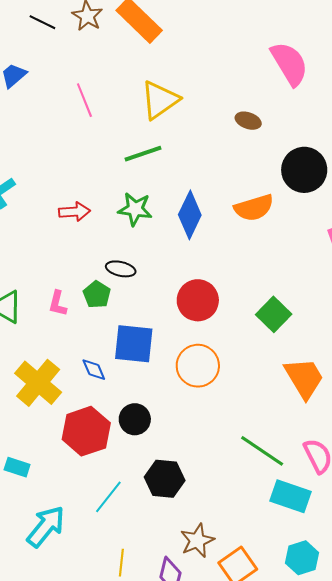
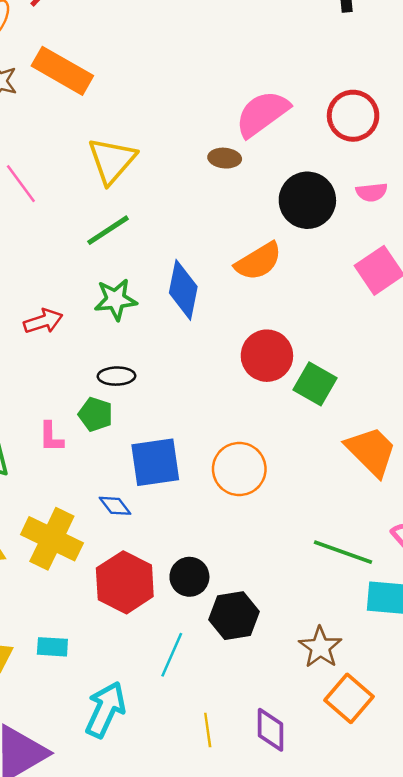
pink semicircle: (289, 64) -> (262, 114), moved, turned -81
red circle: (198, 300) -> (267, 356), moved
black circle: (135, 419) -> (189, 577), moved
brown star: (197, 541) -> (320, 647), moved

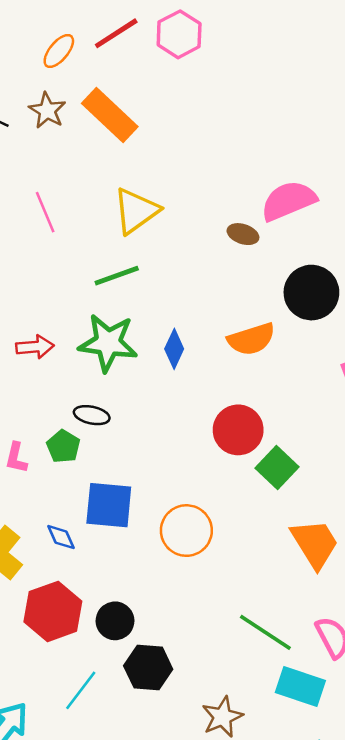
blue diamond: (183, 290) -> (174, 349), size x0.7
green star: (116, 300) -> (108, 343), size x1.4

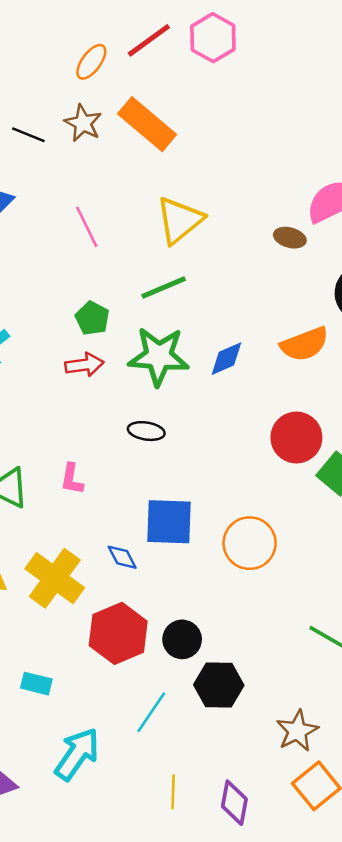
blue diamond: (174, 349) -> (226, 359), turned 45
green pentagon: (63, 446) -> (92, 318), moved

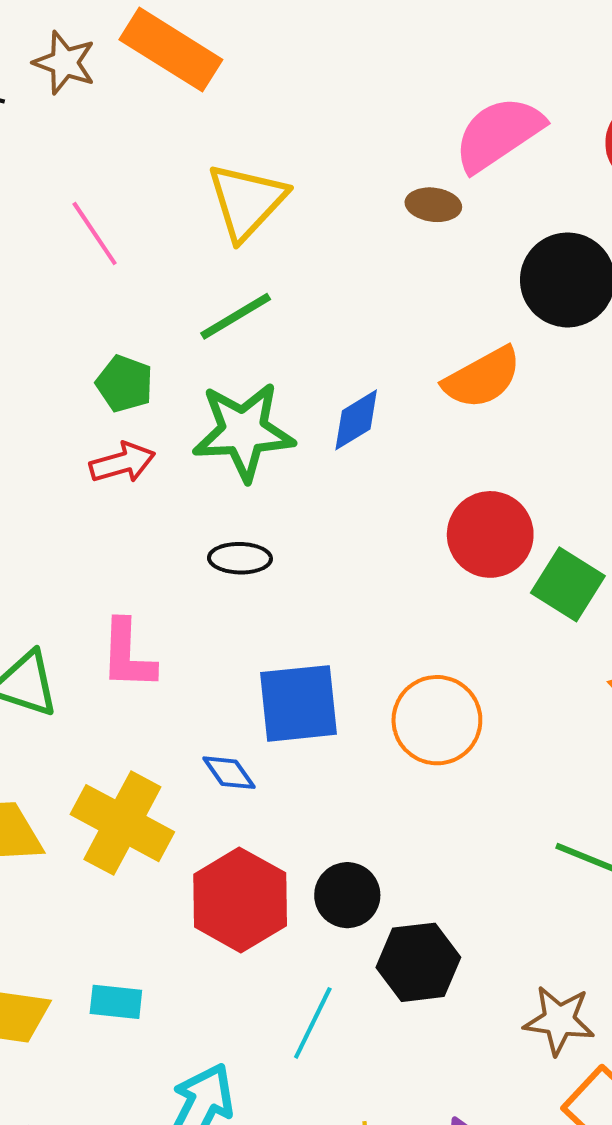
pink L-shape: (72, 479) -> (128, 655), size x1.4
brown star: (297, 731) -> (559, 1020), turned -30

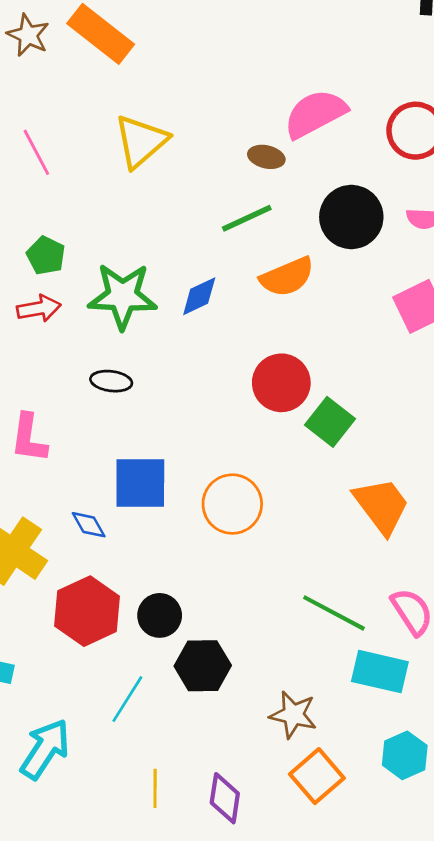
green line: (236, 316) -> (247, 218), moved

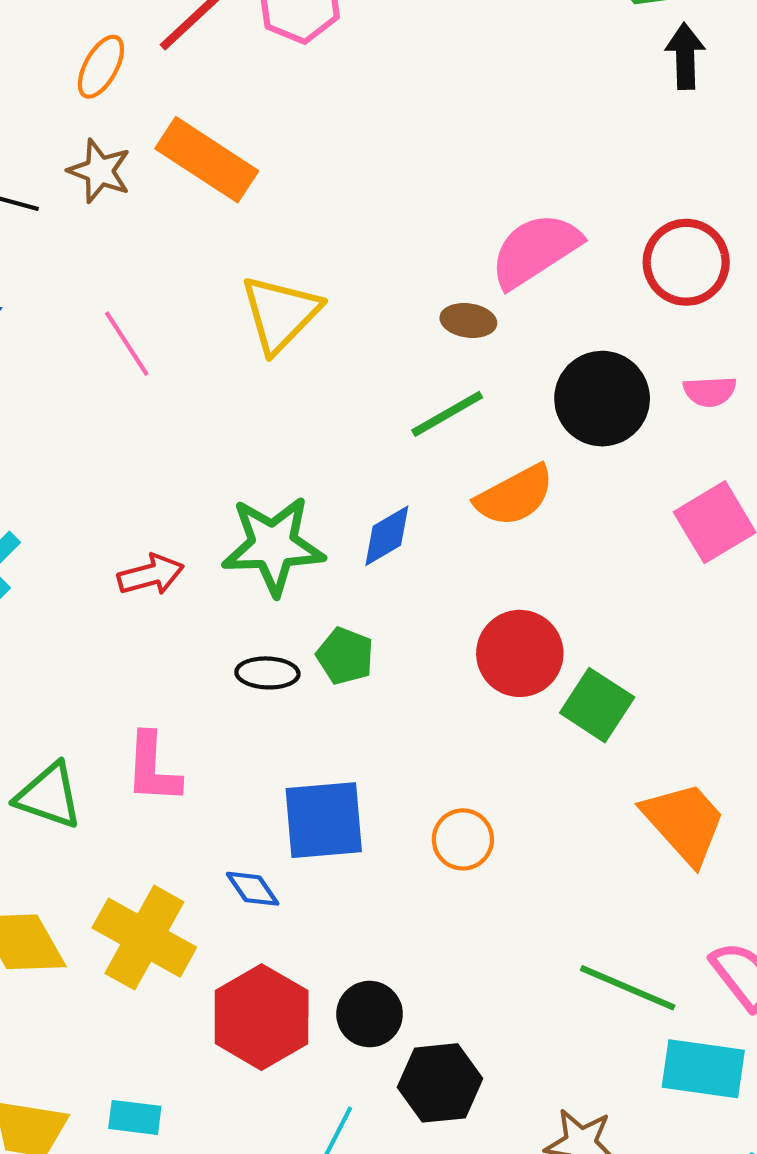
green pentagon: (46, 255) -> (345, 656), moved
orange circle: (232, 504) -> (463, 839), size x0.7

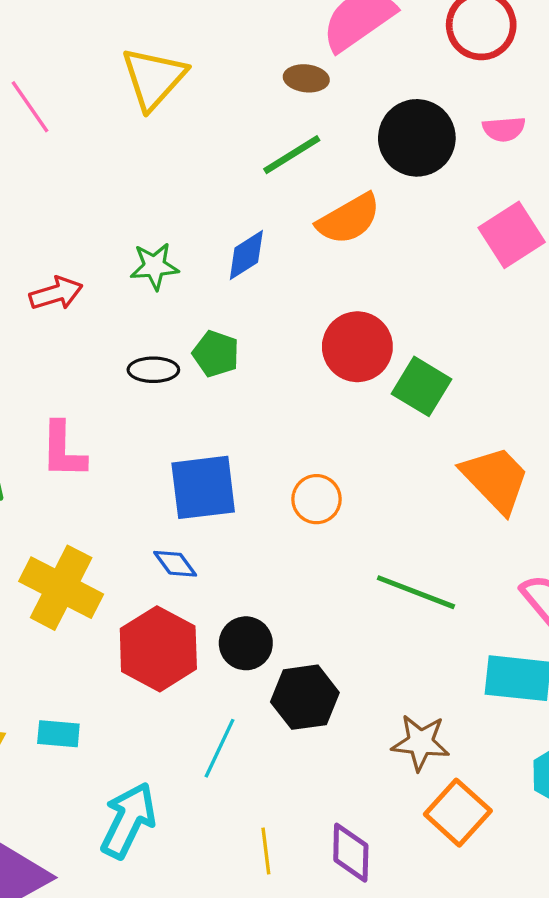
green star: (273, 545) -> (154, 266), size x0.6
blue diamond: (253, 889) -> (175, 564), moved
green line: (628, 988) -> (416, 592), moved

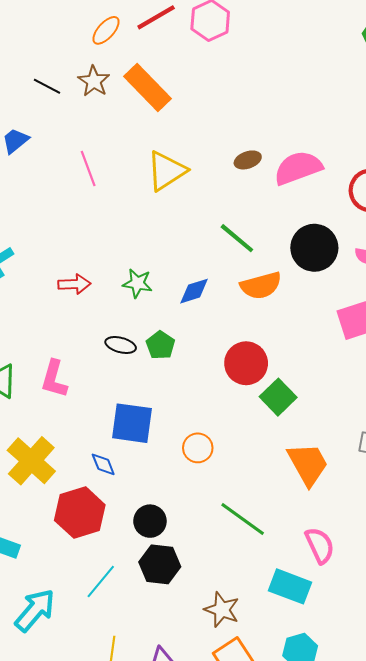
brown ellipse: (306, 78) -> (248, 160), moved, turned -40
green line: (292, 155) -> (237, 238), turned 57
black circle: (246, 643) -> (150, 521), moved

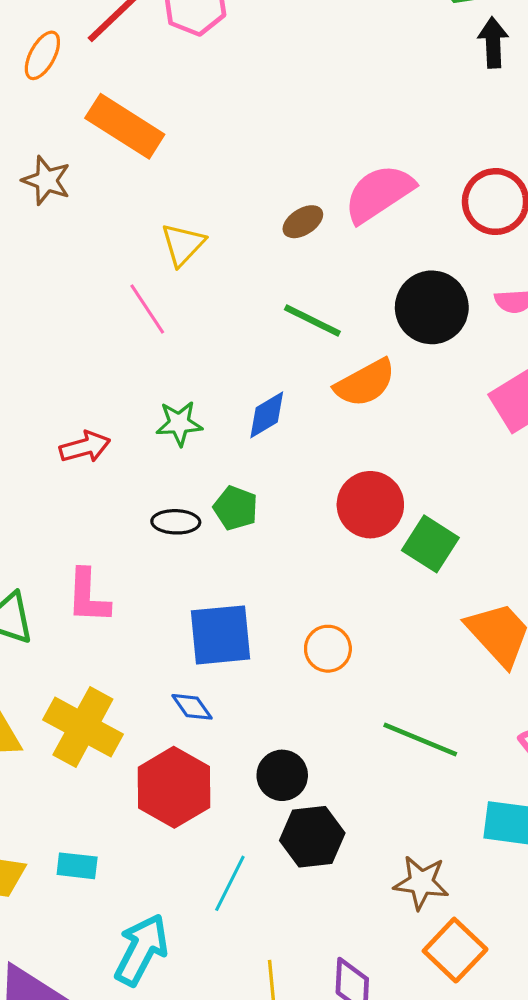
brown star: (94, 81) -> (46, 180), moved
brown ellipse: (248, 160) -> (303, 222), moved
pink line: (88, 169) -> (147, 309), moved
yellow triangle: (166, 171) -> (183, 245), size x0.7

